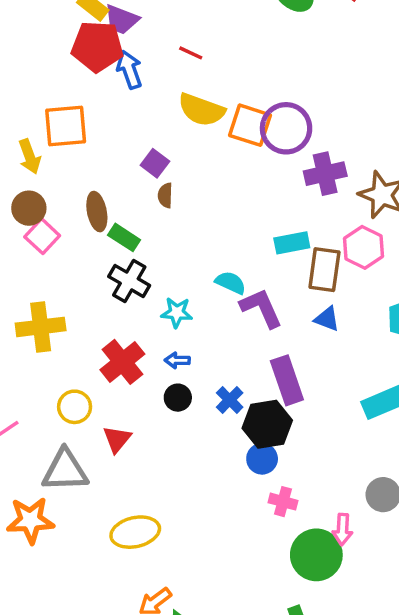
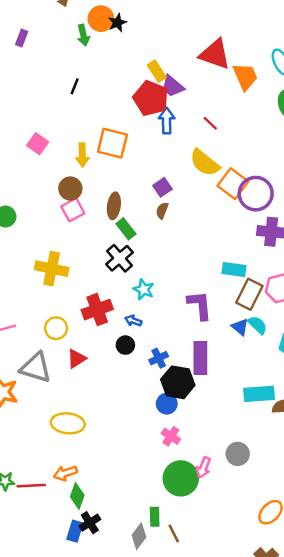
cyan semicircle: (231, 283) -> (258, 325), moved

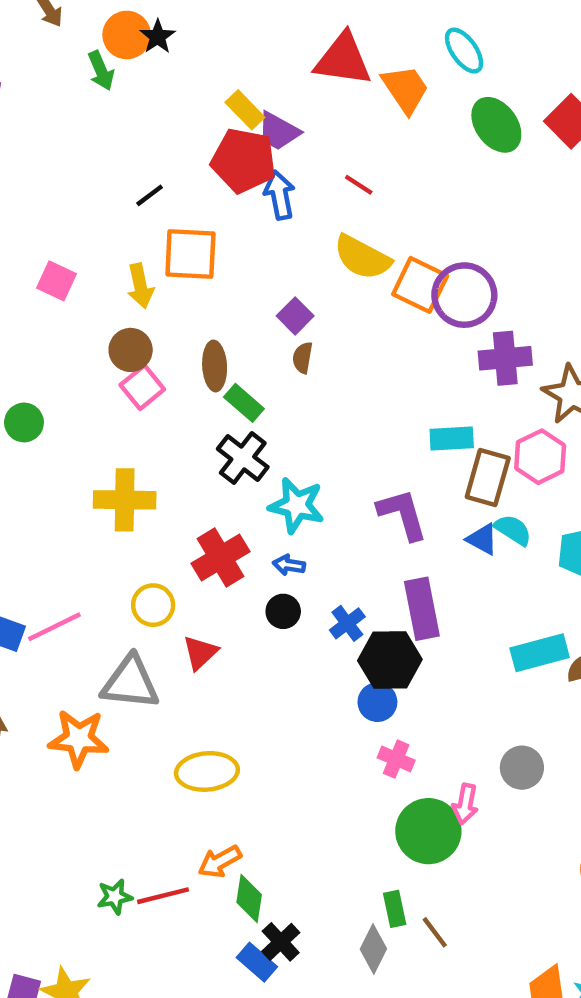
black line: (75, 86) -> (150, 195), moved, turned 42
cyan star: (144, 289) -> (297, 505), size x1.4
blue rectangle: (75, 531) -> (257, 962), turned -55

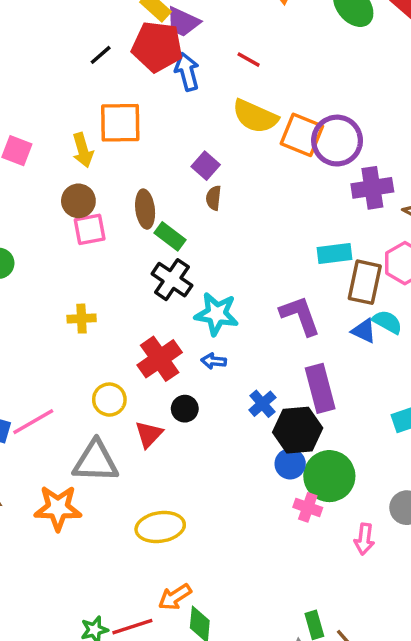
black line: (150, 195) -> (101, 55), moved
pink square: (142, 387) -> (90, 229), turned 32
yellow cross: (125, 500) -> (82, 319), size x0.6
black circle: (283, 611) -> (185, 409), moved
green circle: (428, 831) -> (329, 476), moved

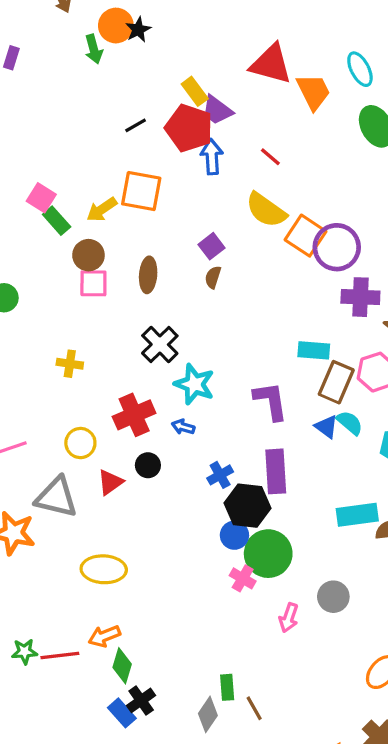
yellow arrow: (83, 150) -> (102, 209), turned 60
green rectangle: (170, 236) -> (57, 221), moved

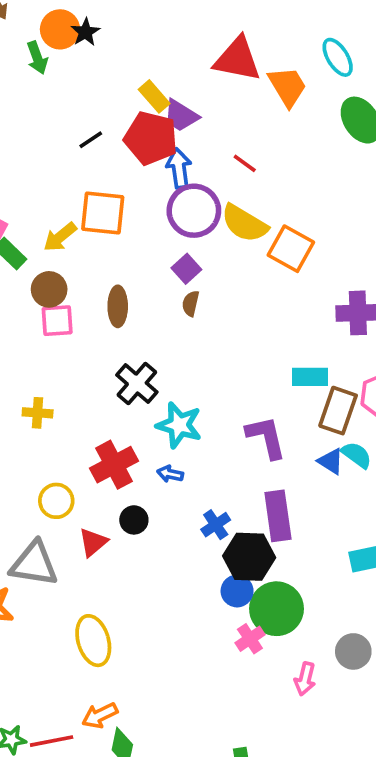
purple circle: (337, 247) -> (194, 211), moved
yellow ellipse: (104, 569) -> (93, 641), turned 75
pink cross: (243, 578) -> (250, 639), turned 30

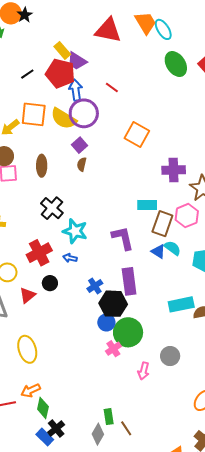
orange trapezoid: (287, 86) -> (145, 23), moved
yellow semicircle: (244, 223) -> (64, 119), moved

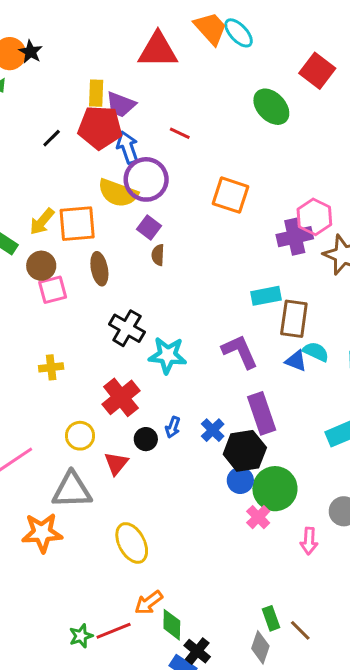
yellow rectangle: (62, 50) -> (96, 93), turned 54
green ellipse: (176, 64) -> (271, 107), moved
orange square: (34, 114) -> (77, 224), moved
pink hexagon: (187, 216) -> (314, 217), moved
blue arrow: (70, 258) -> (173, 427), moved, turned -72

